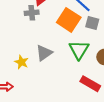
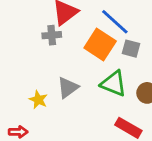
green triangle: (79, 50) -> (114, 84), turned -40

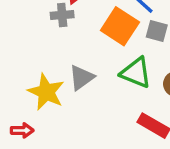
yellow star: (38, 100) -> (46, 92), size x1.6

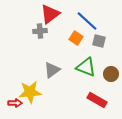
orange square: (120, 26) -> (76, 38), size x0.6
yellow star: (46, 92) -> (30, 92), moved, turned -30

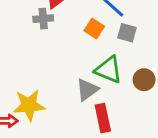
gray triangle: (52, 70) -> (87, 90), moved
red rectangle: (97, 100) -> (103, 118), moved, turned 48

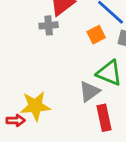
orange square: (94, 29) -> (96, 35), turned 30

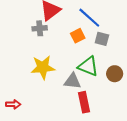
gray triangle: (89, 91) -> (72, 81), turned 42
yellow star: (35, 106) -> (43, 67), moved

